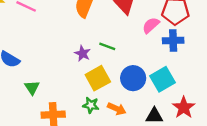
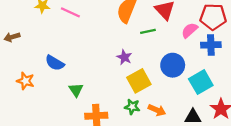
green line: (107, 46) -> (148, 31), moved, turned -32
blue circle: (133, 78) -> (173, 65), moved

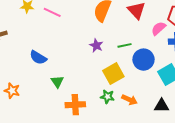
green line: (148, 31) -> (124, 45), moved
purple star: (124, 57) -> (96, 45), moved
orange star: (25, 81) -> (12, 91), moved

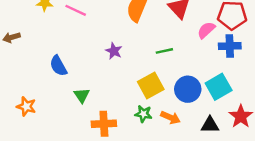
purple star: (96, 45) -> (114, 51), moved
blue semicircle: (38, 58) -> (58, 66), turned 30
blue circle: (144, 60) -> (188, 89), moved

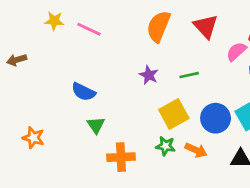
purple star: (114, 51) -> (149, 75), moved
blue semicircle: (58, 66) -> (83, 92), moved, turned -35

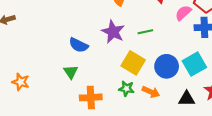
purple star: (149, 75) -> (113, 32), size x1.5
blue semicircle: (83, 92) -> (79, 45), moved
yellow square: (174, 114) -> (133, 63), turned -30

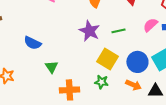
pink semicircle: (183, 13) -> (150, 25), moved
blue semicircle: (79, 45) -> (32, 43), moved
orange arrow: (151, 92) -> (133, 85), moved

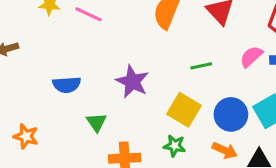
purple star: (89, 31) -> (132, 82), moved
blue semicircle: (32, 43) -> (67, 85), turned -30

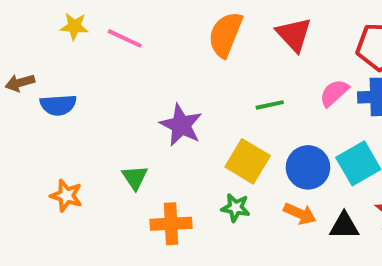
blue semicircle: (67, 85) -> (58, 105), moved
orange star: (26, 136) -> (66, 196), moved

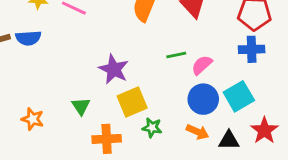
pink semicircle: (334, 93) -> (202, 65), moved
blue semicircle: (58, 105) -> (28, 38), moved
yellow square: (248, 161) -> (132, 102), moved, turned 36

